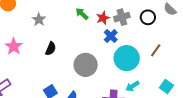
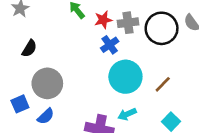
black circle: (148, 17) -> (162, 28), size x1.6
brown line: (156, 50) -> (163, 84), moved
gray circle: (86, 65) -> (47, 83), moved

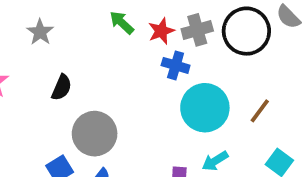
blue cross: (110, 45) -> (176, 65), turned -30

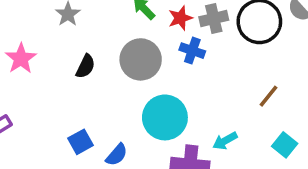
cyan circle: (205, 108) -> (165, 117), moved
gray circle: (95, 134) -> (141, 59), moved

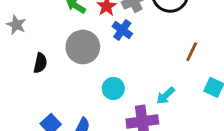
blue cross: (192, 51) -> (122, 30), turned 30
cyan circle: (165, 117) -> (113, 88), size x0.6

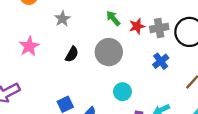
blue cross: (122, 30) -> (161, 61), moved

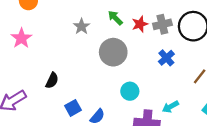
gray star: (62, 19) -> (82, 26), moved
pink star: (29, 46) -> (21, 38), moved
black semicircle: (72, 54) -> (52, 80), moved

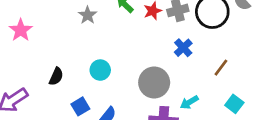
gray circle: (113, 52) -> (154, 82), moved
cyan circle: (130, 91) -> (100, 70), moved

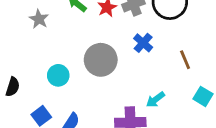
brown line: (221, 68) -> (185, 60), turned -54
gray circle: (154, 82) -> (101, 60), moved

